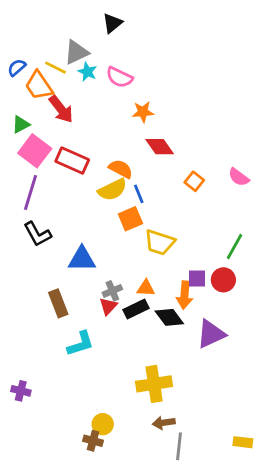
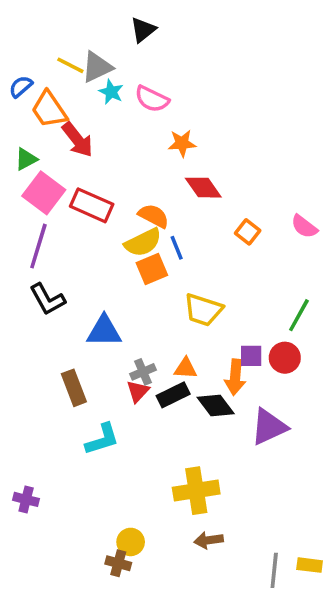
yellow line: (55, 68) -> (70, 65), moved
orange square: (130, 219) -> (152, 269), moved
gray line: (179, 446) -> (274, 570), moved

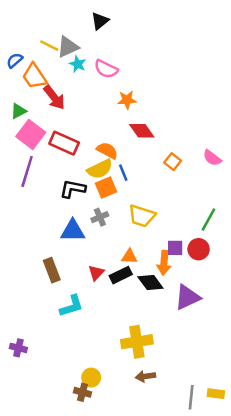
black L-shape: (47, 299) -> (73, 189), moved, turned 130
gray cross: (143, 372) -> (100, 217), moved

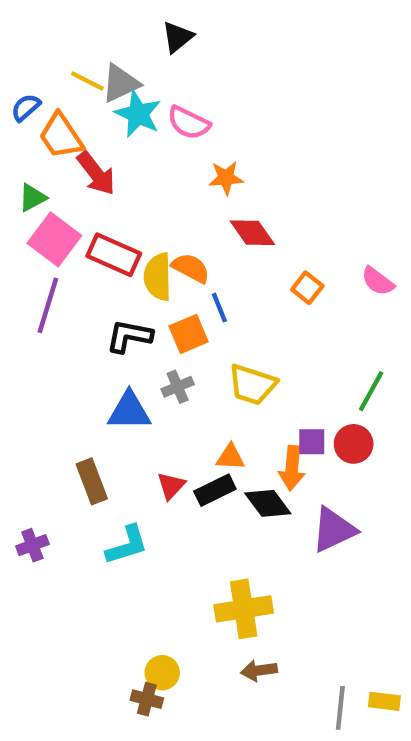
cyan star: (78, 64) -> (138, 114), size x1.5
yellow semicircle: (100, 169) -> (158, 277), moved, turned 115
purple cross: (18, 348) -> (32, 545), moved, turned -35

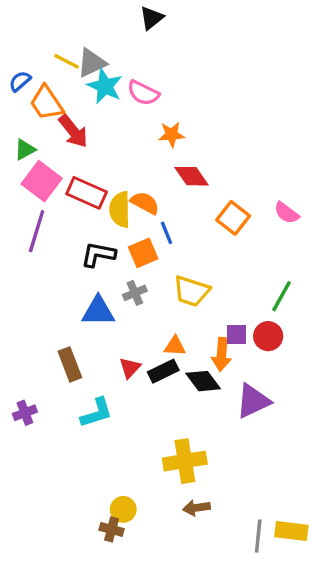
black triangle: (178, 37) -> (152, 18), moved
orange square: (307, 288) -> (233, 218), size x1.4
yellow rectangle: (384, 701) -> (291, 531), size x1.4

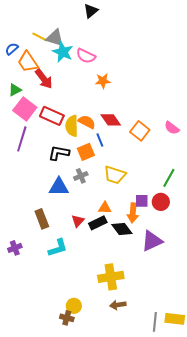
gray triangle: (92, 63) -> (55, 38), turned 42
red diamond: (192, 176) -> (111, 120), moved

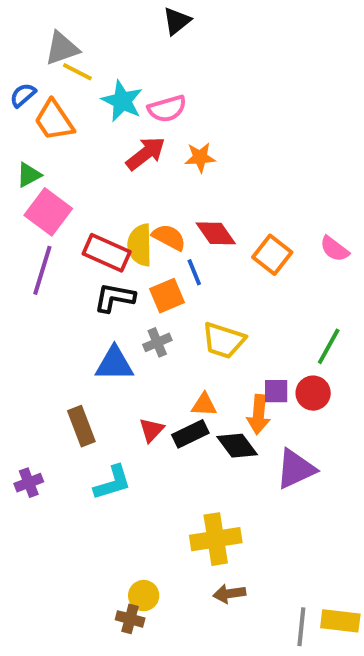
gray triangle: (55, 38) -> (62, 48), moved, turned -36
pink semicircle: (86, 56) -> (167, 109), turned -42
red arrow: (44, 79) -> (146, 154), moved, turned -90
red rectangle: (52, 116) -> (107, 253), moved

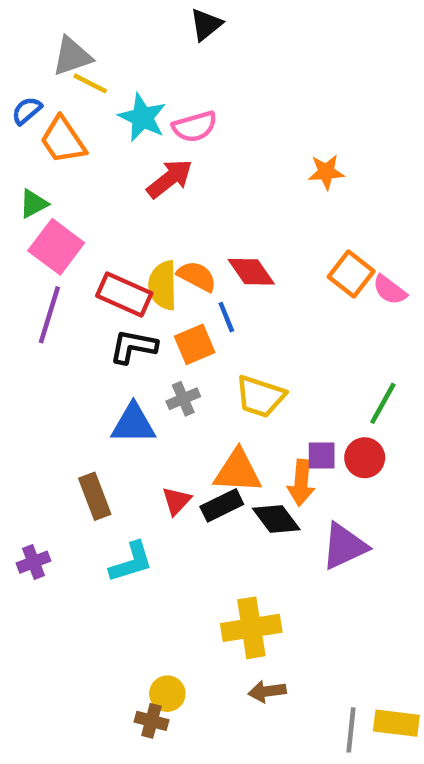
orange star: (200, 157) -> (326, 172), moved
orange square: (272, 255) -> (351, 274), moved
orange triangle: (204, 405) -> (238, 471), size x1.6

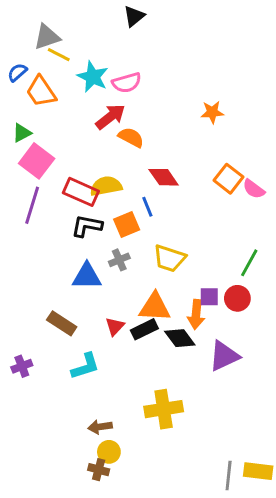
orange semicircle: (197, 276) -> (131, 137), moved
yellow semicircle: (163, 285) -> (106, 186), turned 80
brown rectangle: (95, 496) -> (62, 323), turned -36
brown arrow: (267, 691) -> (100, 427), moved

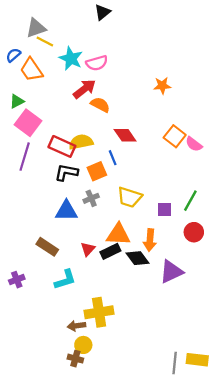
purple square: (209, 297) -> (165, 210), moved
red circle: (237, 298) -> (194, 232), moved
yellow cross: (164, 409) -> (99, 312), moved

